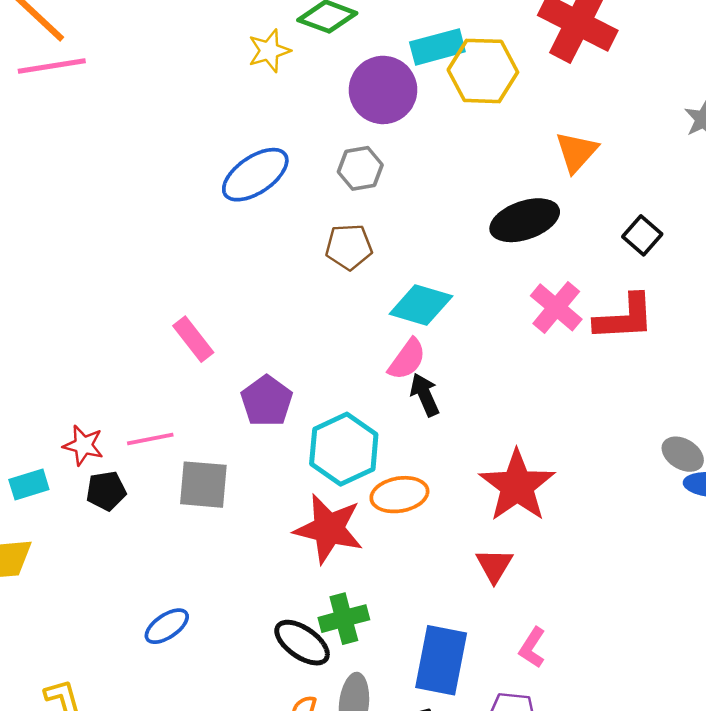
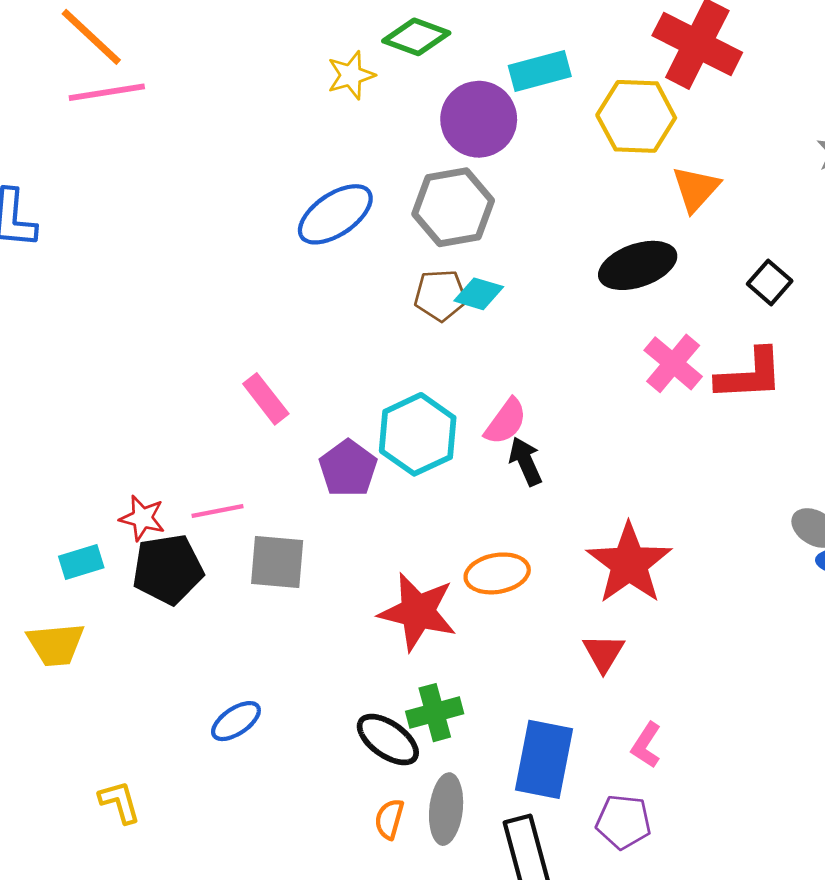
yellow hexagon: (483, 71) -> (636, 116), moved
gray hexagon: (360, 168) -> (453, 207), size x1.6
cyan diamond: (421, 305) -> (479, 294), moved, size x0.7
cyan hexagon: (344, 449) -> (418, 434), moved
black pentagon: (106, 491) -> (168, 569), size x1.6

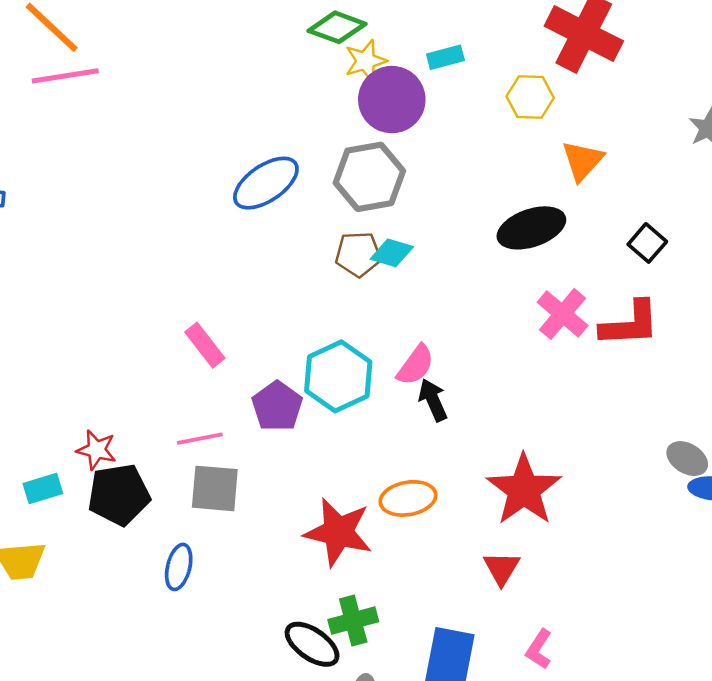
cyan rectangle: (540, 71) -> (445, 57), size x0.7
yellow star: (351, 75) -> (366, 61), moved
yellow hexagon: (636, 116) -> (530, 97), size x0.7
pink line: (218, 511) -> (200, 439), moved
blue ellipse: (236, 721) -> (179, 567), moved, turned -42

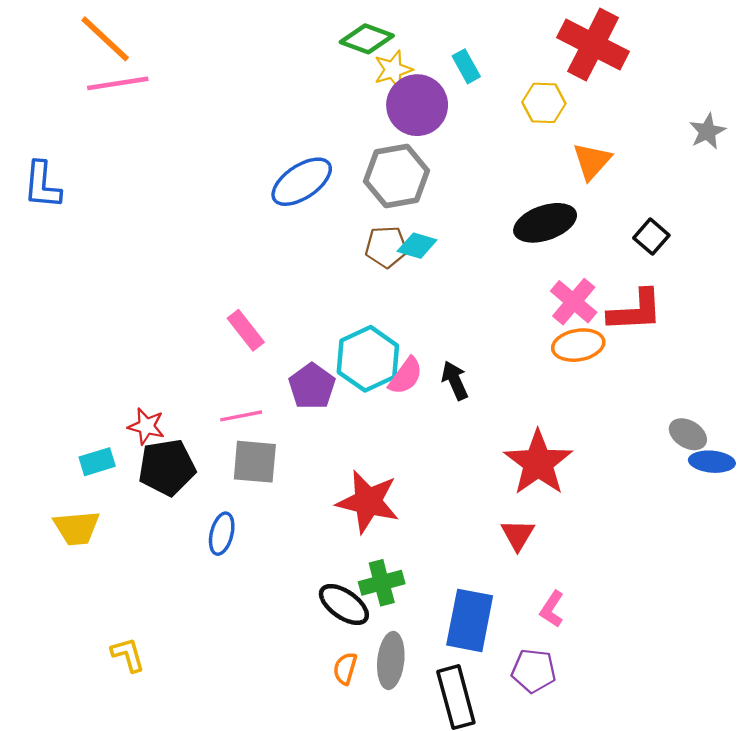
cyan rectangle: (445, 57) -> (466, 66), turned 76
pink semicircle: (415, 365) -> (406, 376), moved
orange ellipse: (408, 498) -> (578, 345), moved

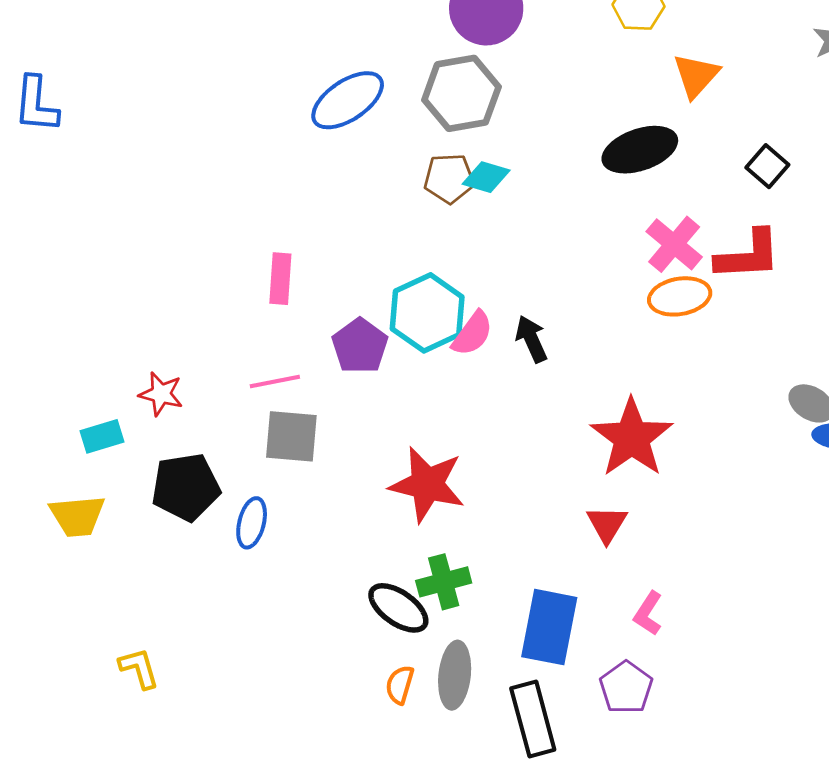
pink rectangle: (246, 330) -> (280, 279), turned 42
black pentagon: (167, 467) -> (186, 487), moved
purple pentagon: (534, 671) -> (626, 687), turned 30

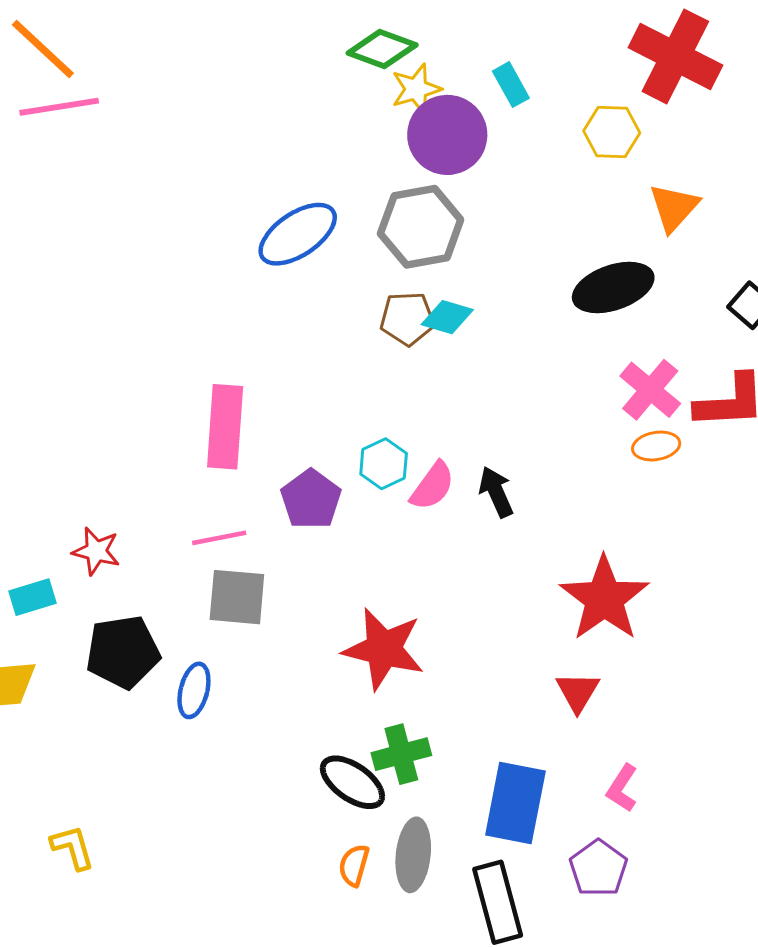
pink rectangle: (280, 279) -> (225, 427), size x1.5
orange ellipse: (680, 296) -> (656, 446), size x0.7
cyan hexagon: (427, 313) -> (384, 464), size x0.6

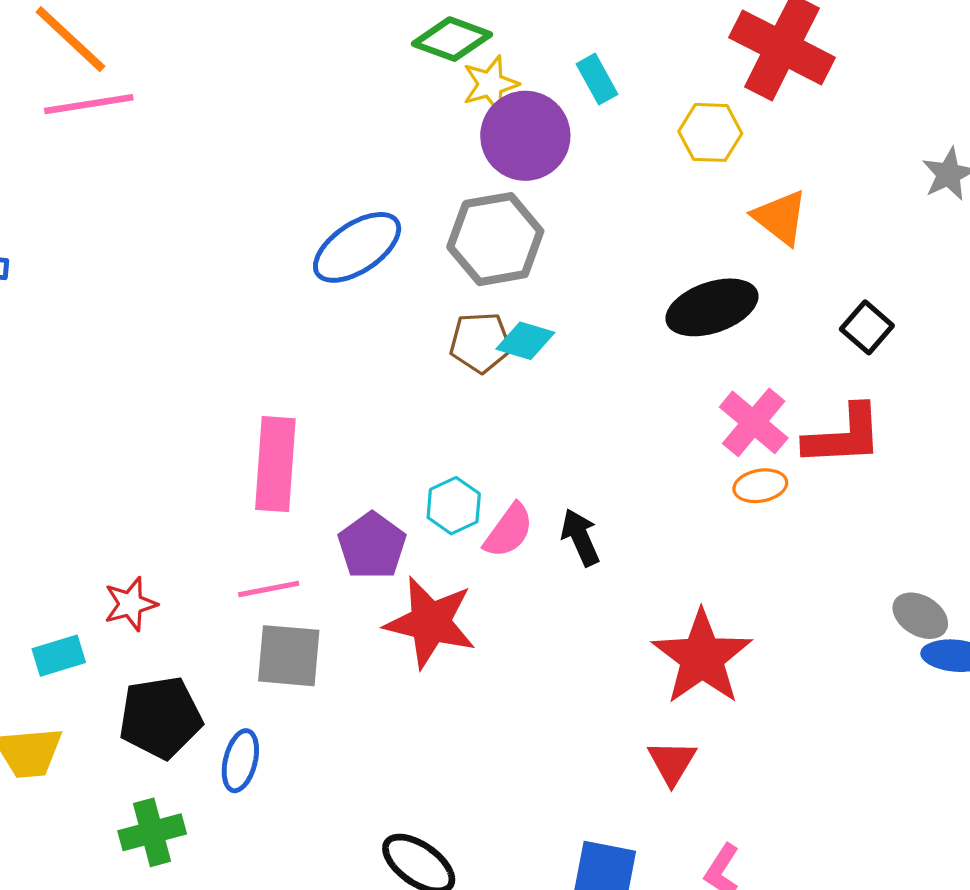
orange triangle: (674, 208) -> (780, 217), turned -34
red star: (96, 551) -> (130, 604), turned -30
red star: (384, 649) -> (430, 622), moved
green cross: (401, 754) -> (152, 832), moved

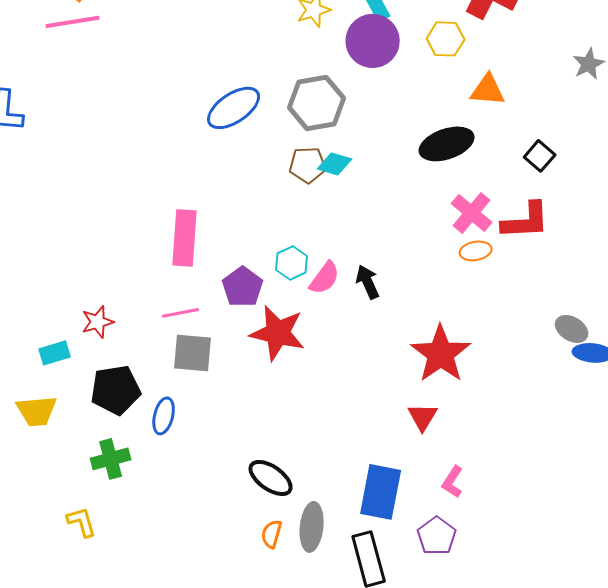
purple circle: (525, 136) -> (373, 41), moved
orange triangle: (780, 217) -> (488, 90), turned -33

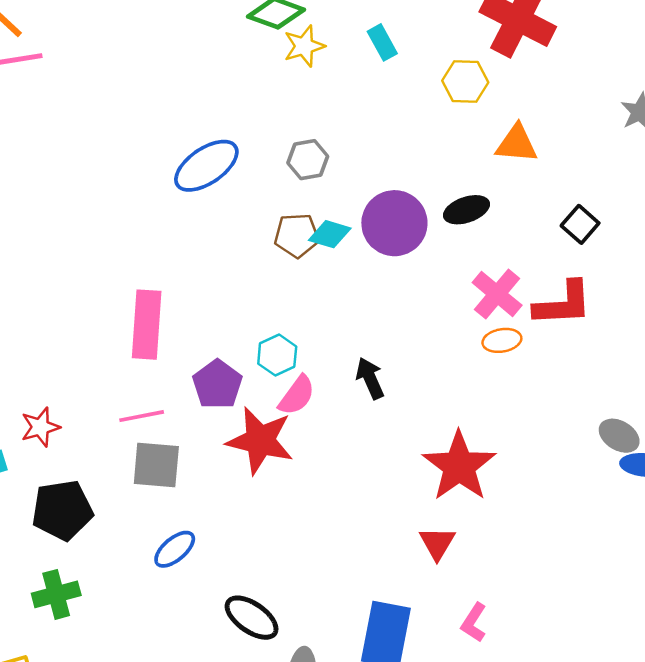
purple circle: (373, 41) -> (394, 223), moved
gray hexagon: (317, 103) -> (308, 160), size x0.6
black ellipse: (447, 144) -> (467, 210), size x0.7
pink semicircle: (325, 278) -> (297, 395), moved
blue ellipse: (164, 416) -> (175, 549), moved, turned 36

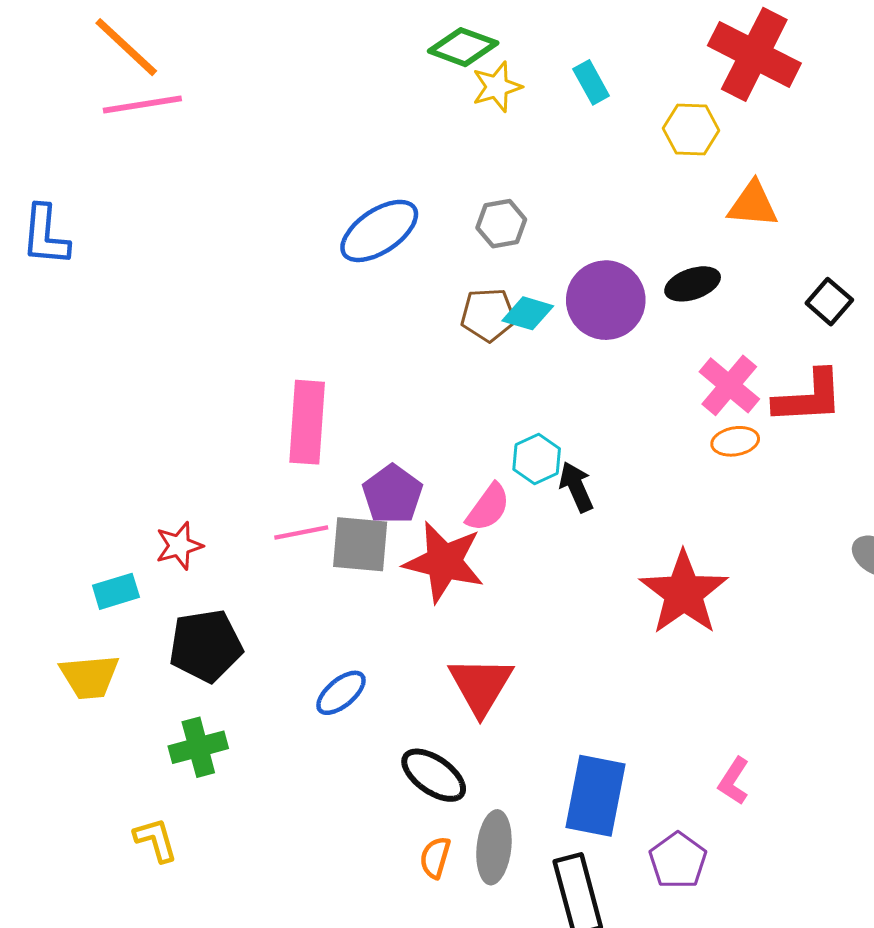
cyan hexagon: (277, 355) -> (537, 459), moved
gray square: (156, 465) -> (360, 544), moved
red triangle: (437, 543) -> (481, 685), moved, size x1.5
pink L-shape: (474, 622) -> (734, 781), moved

